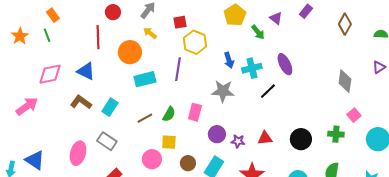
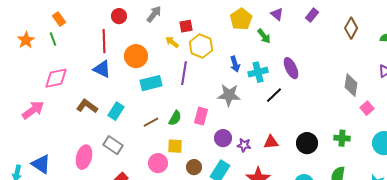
purple triangle: (276, 18) -> (277, 14), moved
yellow arrow: (150, 33) -> (172, 42), moved
blue triangle: (86, 71) -> (102, 69), moved
pink square: (354, 115) -> (367, 108), moved

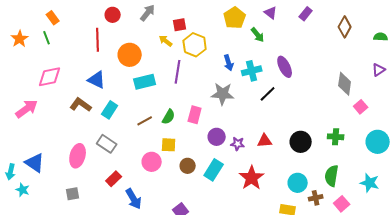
blue triangle: (102, 69) -> (97, 80), moved

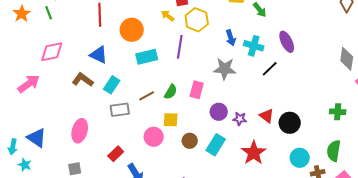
cyan cross: (252, 71) -> (254, 46), turned 30
red triangle: (265, 141) -> (267, 116), turned 42
black circle: (301, 142) -> (290, 123), moved
gray rectangle: (107, 144) -> (120, 110), moved, turned -42

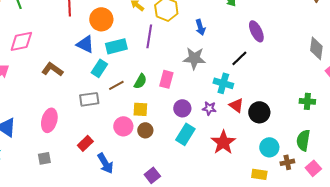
cyan cross: (254, 46) -> (223, 83), moved
blue triangle: (99, 55) -> (85, 44), moved
cyan rectangle: (112, 85) -> (99, 68), moved
purple circle: (219, 112) -> (182, 108), moved
brown circle: (190, 141) -> (145, 130), moved

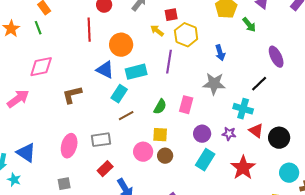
brown L-shape: (52, 69) -> (72, 95), turned -50
brown line: (116, 85) -> (126, 116), moved
gray rectangle: (89, 99) -> (101, 140), moved

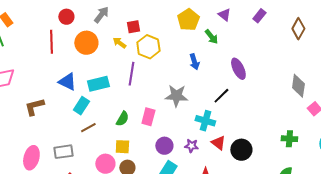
orange circle: (121, 45) -> (86, 43), moved
blue arrow: (220, 53) -> (194, 62), moved

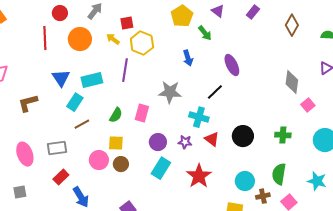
blue triangle: (67, 82) -> (61, 78), turned 30
black circle: (241, 150) -> (243, 136), moved
pink ellipse: (31, 158) -> (25, 154), turned -35

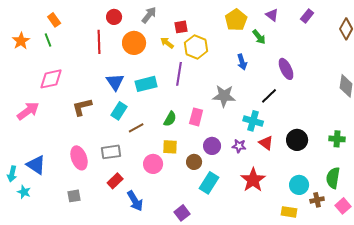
cyan rectangle: (75, 102) -> (119, 111), moved
brown circle: (121, 164) -> (194, 162), moved
cyan rectangle: (161, 168) -> (209, 183), moved

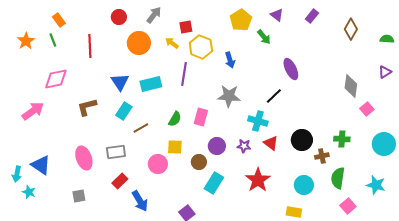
red line: (99, 42) -> (90, 46), moved
blue arrow: (242, 62) -> (230, 60), moved
brown cross: (317, 200) -> (322, 156), moved

